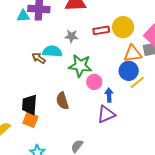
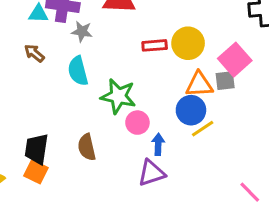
gray star: (71, 36) -> (82, 32), moved
cyan semicircle: (52, 51) -> (78, 71), turned -114
brown arrow: (39, 58) -> (34, 53), moved

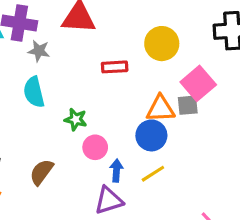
yellow circle: (188, 43) -> (162, 44), moved
green star: (118, 96) -> (76, 119), size x0.6
yellow line: (203, 129) -> (153, 174), moved
brown semicircle: (87, 147) -> (42, 172), turned 48

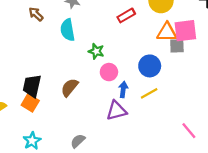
red rectangle: (115, 67) -> (126, 15), turned -30
pink square: (198, 83) -> (185, 31), turned 30
orange triangle: (161, 109) -> (167, 32), moved

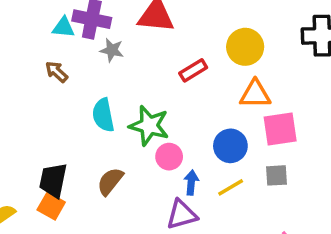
cyan semicircle: (68, 30) -> (103, 115), moved
pink square: (185, 31) -> (280, 129), moved
gray square: (177, 46) -> (276, 175), moved
green star: (96, 51) -> (149, 126), size x1.6

